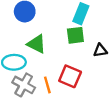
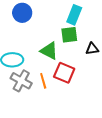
green triangle: (37, 44) -> (49, 51), moved

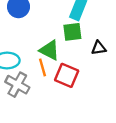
orange line: (43, 81) -> (43, 67), moved

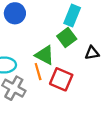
green square: (72, 32) -> (67, 37), turned -30

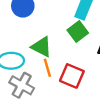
green triangle: (45, 55) -> (42, 47), moved

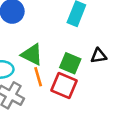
green square: (78, 32) -> (70, 63), moved, turned -30

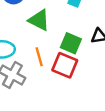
green triangle: (32, 55) -> (39, 20), moved

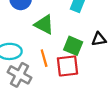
red square: (65, 65) -> (68, 66), turned -30

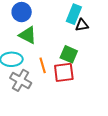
green triangle: (44, 25) -> (28, 35), moved
black triangle: (99, 39) -> (82, 25), moved

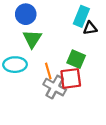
green triangle: (28, 35) -> (32, 39), turned 36
gray cross: (21, 80) -> (55, 87), moved

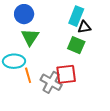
green square: (76, 59) -> (76, 45), moved
orange line: (48, 71) -> (28, 75), moved

